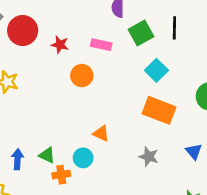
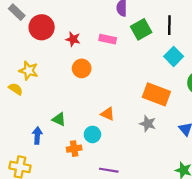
cyan square: (156, 70) -> (174, 56), moved
orange circle: (82, 76) -> (82, 68), moved
green triangle: (47, 155) -> (59, 119), moved
gray star: (149, 157) -> (148, 124), moved

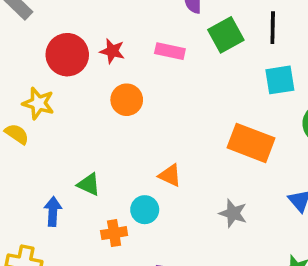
red circle: (42, 27) -> (67, 55), moved
cyan square: (174, 56) -> (280, 80), turned 36
gray star: (148, 124) -> (233, 213), moved

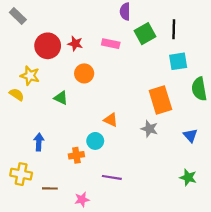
orange rectangle: (251, 143) -> (160, 100), turned 52
green triangle: (89, 184) -> (61, 98), moved
gray star: (233, 213) -> (149, 129), moved

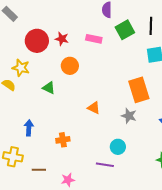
cyan circle: (95, 141) -> (118, 147), moved
purple line: (112, 177) -> (105, 165), moved

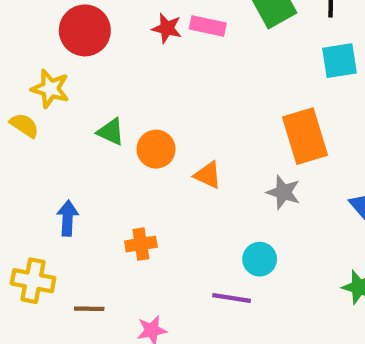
red star: (62, 39) -> (167, 28), moved
orange circle: (70, 66) -> (156, 149), moved

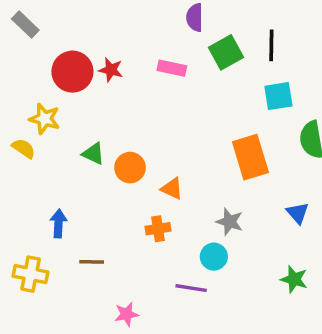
red star: (167, 28) -> (111, 70), moved
gray star: (283, 192) -> (230, 222), moved
orange cross: (141, 244) -> (158, 229), moved
brown line: (89, 309) -> (92, 262), moved

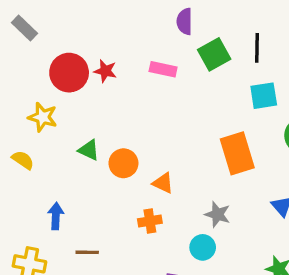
yellow semicircle: (24, 148) -> (23, 160), moved

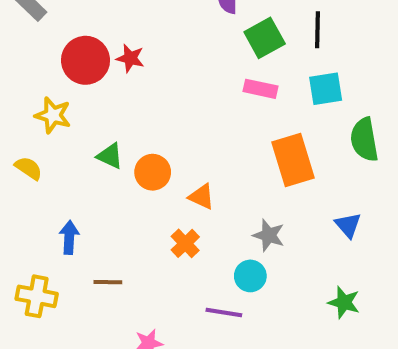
pink rectangle: (163, 69) -> (260, 89), moved
orange cross: (150, 221) -> (185, 243), turned -35

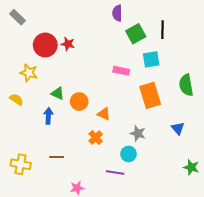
pink rectangle: (260, 89) -> (121, 71), moved
cyan square: (326, 89) -> (151, 59), moved
blue arrow: (69, 237) -> (48, 116), moved
green star: (344, 302) -> (191, 167), moved

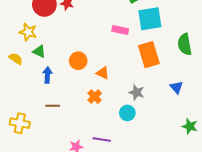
cyan square: (151, 59) -> (150, 19), size x1.4
green triangle: (58, 93) -> (39, 51), moved
brown line: (57, 157) -> (53, 106), moved
purple line: (115, 172) -> (102, 140), moved

